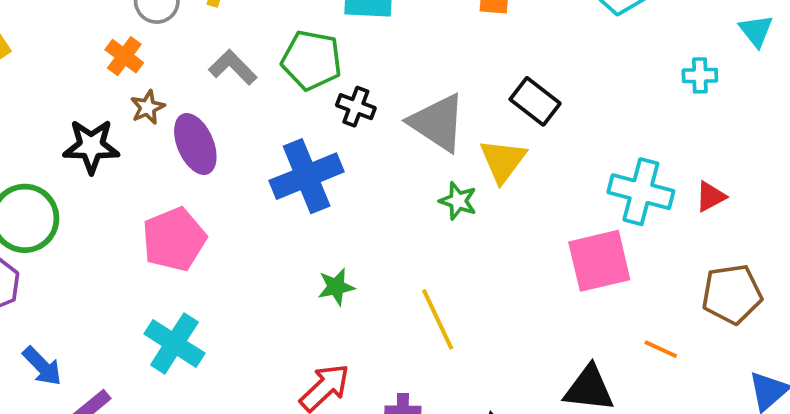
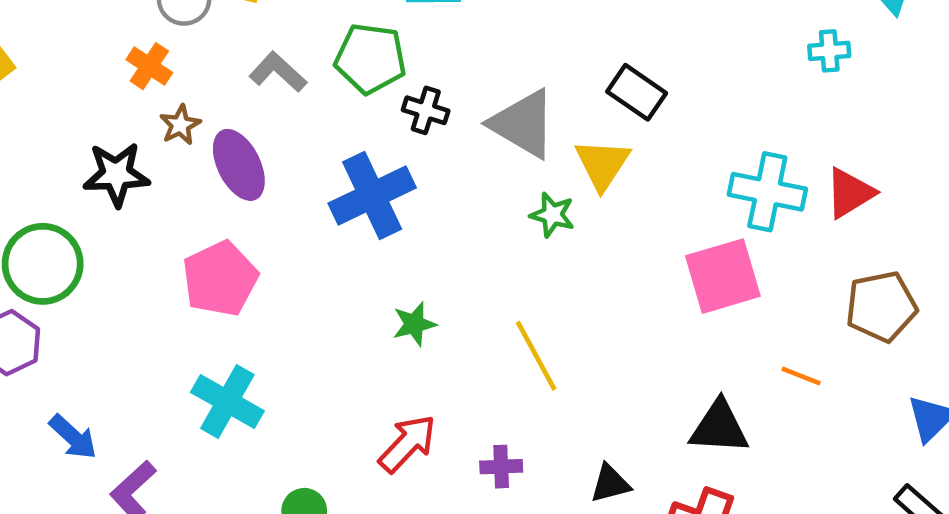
red triangle: (711, 197) -> (850, 193), size x1.4

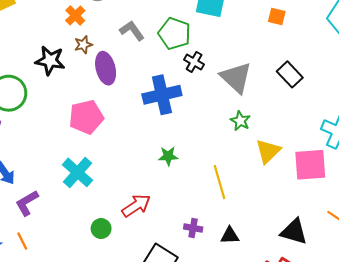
yellow triangle: (602, 164) -> (268, 151), moved
red arrow: (407, 444) -> (136, 206), moved
black triangle: (610, 484) -> (230, 235), moved

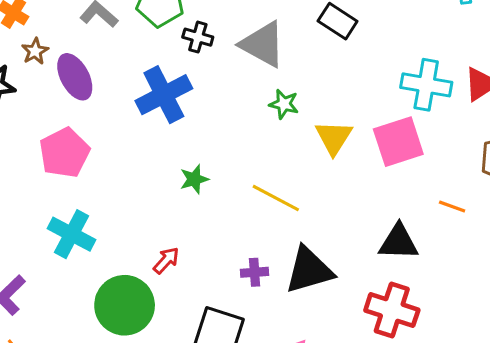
yellow line: (219, 182) -> (276, 198), turned -32
red arrow: (136, 206) -> (166, 260), size x0.7
green circle: (101, 229) -> (125, 305), size x2.0
black triangle: (230, 235) -> (309, 270), size x1.8

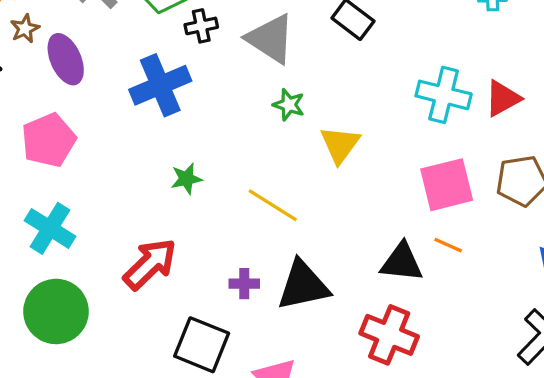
black cross: (198, 37) -> (201, 26), turned -32
pink square: (398, 142) -> (447, 185), moved
orange line: (452, 207) -> (448, 245), moved
red arrow: (166, 260) -> (150, 264), size x1.8
green circle: (125, 305) -> (56, 311), moved

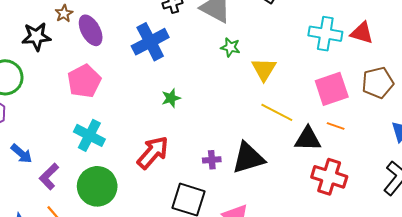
red triangle: (503, 98) -> (362, 33), turned 50
yellow line: (273, 205) -> (277, 112), moved
red cross: (389, 335) -> (329, 177), moved

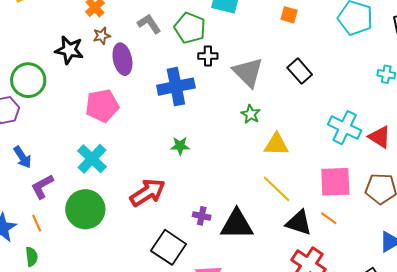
yellow triangle: (264, 69) -> (276, 144), turned 44

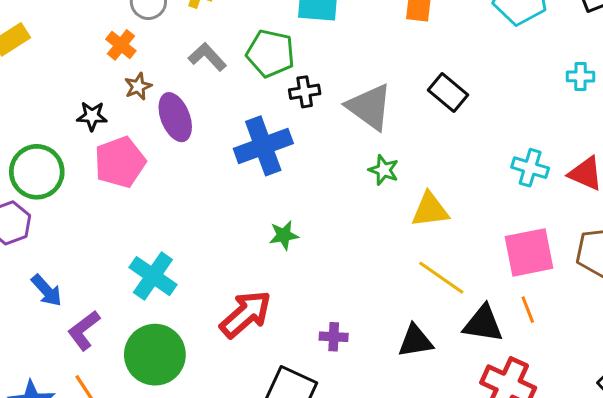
black star: (69, 50) -> (92, 116), size x0.7
pink pentagon: (102, 106) -> (120, 162), moved
cyan cross: (345, 128) -> (530, 168), size x0.7
orange line: (329, 218) -> (528, 310), turned 42
black triangle: (237, 224) -> (415, 341), moved, size x0.7

